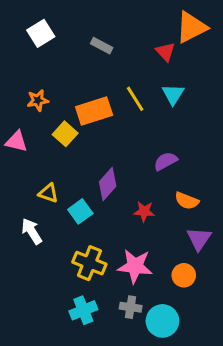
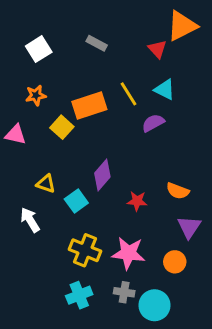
white square: (41, 33) -> (39, 49), moved
cyan triangle: (173, 94) -> (165, 90), turned -35
purple semicircle: (166, 161) -> (153, 123), moved

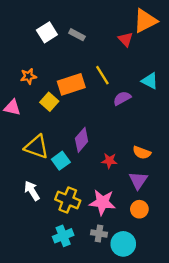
white square: (39, 49) -> (47, 32), moved
cyan triangle: (165, 90) -> (150, 81), moved
yellow triangle: (46, 184) -> (37, 147), size x1.6
white arrow: (30, 220) -> (32, 191), moved
purple triangle: (189, 227) -> (138, 180), moved

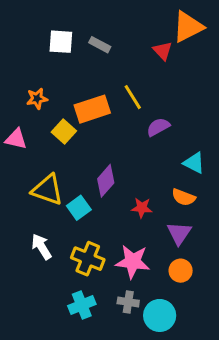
white square: (47, 32) -> (61, 42), turned 36
cyan triangle: (150, 81) -> (194, 163), moved

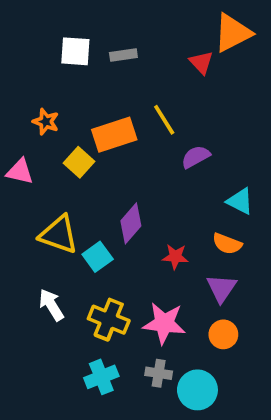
gray rectangle: (100, 45) -> (123, 55), turned -36
orange star: (37, 99) -> (46, 122), turned 30

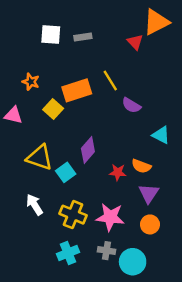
purple semicircle: (196, 157) -> (131, 105), turned -120
orange semicircle: (227, 244) -> (141, 166), moved

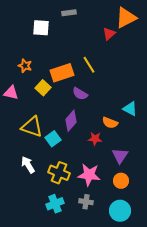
gray rectangle: (83, 37) -> (69, 13), moved
red triangle: (135, 42) -> (109, 34), turned 32
purple semicircle: (131, 105) -> (80, 94), moved
orange semicircle: (141, 166) -> (110, 123), moved
cyan circle: (133, 262) -> (120, 211), moved

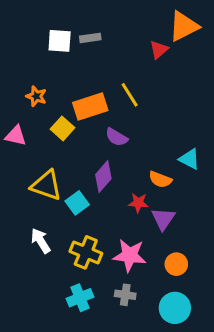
gray rectangle: (69, 13) -> (90, 38), moved
purple triangle: (120, 156) -> (163, 219), moved

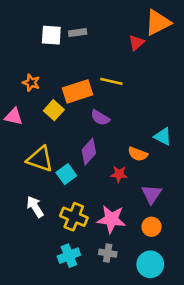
yellow line: (130, 95) -> (111, 81), turned -45
purple triangle: (163, 219) -> (152, 194), moved

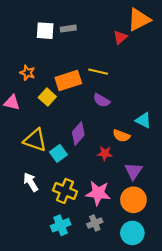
purple semicircle: (100, 118) -> (101, 100), moved
orange circle: (152, 227) -> (133, 200), size x1.5
gray cross: (108, 253) -> (95, 223), turned -32

